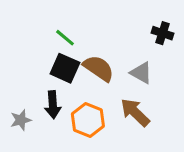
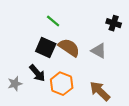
green line: (65, 38) -> (53, 21), moved
black arrow: (53, 105) -> (37, 73), turned -36
brown arrow: (135, 112) -> (100, 91), moved

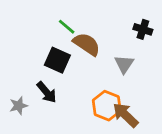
brown semicircle: (69, 48) -> (87, 44), moved
gray triangle: (99, 51) -> (124, 64), turned 35
orange hexagon: (62, 84) -> (107, 106), moved

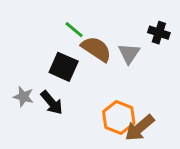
gray triangle: (124, 64) -> (129, 53), moved
gray star: (19, 106) -> (23, 97), moved, turned 30
brown arrow: (125, 115) -> (140, 128), turned -84

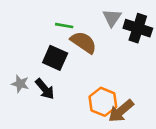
green line: (74, 30) -> (64, 26), turned -30
black cross: (159, 33) -> (138, 28), size x1.5
gray triangle: (129, 53) -> (112, 18), moved

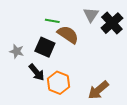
black cross: (138, 28) -> (112, 23), turned 30
gray star: (20, 84) -> (17, 51), moved
orange hexagon: (103, 102) -> (59, 83), moved

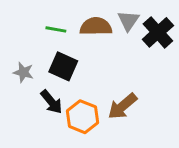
green line: (52, 21) -> (56, 29), moved
brown semicircle: (68, 35) -> (96, 27), moved, turned -35
brown arrow: (98, 90) -> (122, 106), moved

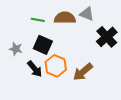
gray triangle: (128, 21) -> (87, 14), turned -42
black cross: (158, 32) -> (107, 37), moved
orange hexagon: (83, 117) -> (56, 66), moved

